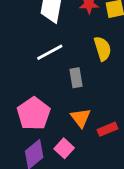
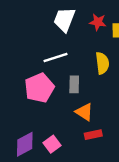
pink pentagon: (34, 114) -> (39, 88), moved
orange triangle: (81, 118) -> (84, 112), moved, turned -30

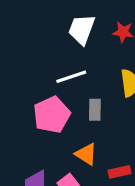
orange triangle: (84, 112) -> (86, 154), moved

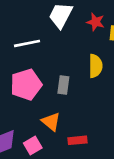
white line: (71, 77) -> (27, 43), moved

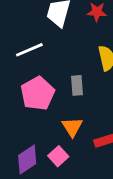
orange triangle: (51, 122) -> (72, 127), turned 30

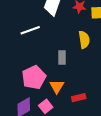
pink pentagon: (38, 93) -> (34, 77), moved

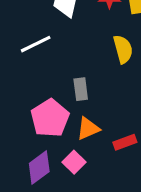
gray rectangle: (62, 57) -> (81, 89), moved
orange triangle: (57, 86) -> (88, 128), turned 42

